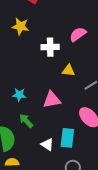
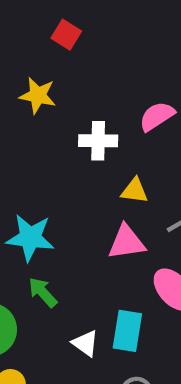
cyan star: (19, 95) -> (30, 238), size x1.6
pink triangle: (52, 100) -> (127, 242), moved

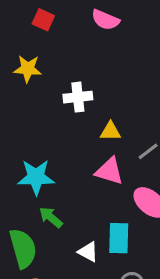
pink semicircle: (157, 116) -> (105, 20), moved, turned -116
pink triangle: (127, 242) -> (109, 171), turned 32

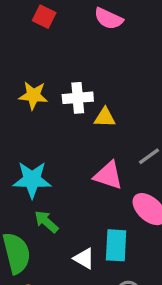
yellow star: (28, 69) -> (33, 95), moved
yellow triangle: (110, 131) -> (105, 117), moved

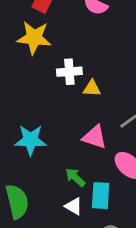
yellow star: (33, 95) -> (34, 38), moved, size x1.4
green arrow: (46, 222) -> (75, 177), moved

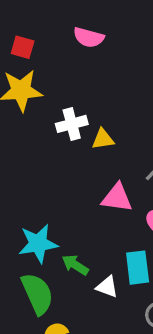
cyan star: (31, 140) -> (38, 244), moved
green arrow: (75, 177) -> (75, 265), moved

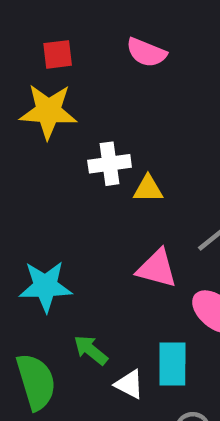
red square: (23, 47) -> (58, 54), turned -30
cyan star: (38, 244) -> (45, 286), moved

